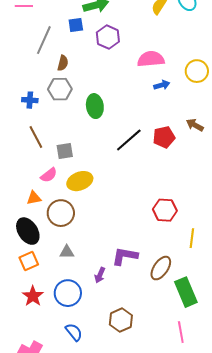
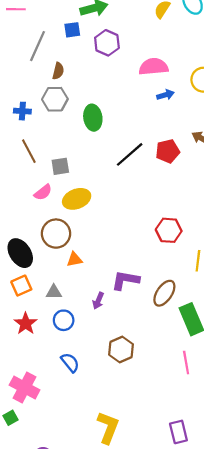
orange triangle: (34, 198) -> (74, 260), moved
gray triangle: (67, 252) -> (54, 292), moved
blue circle: (68, 293) -> (64, 320), size x0.7

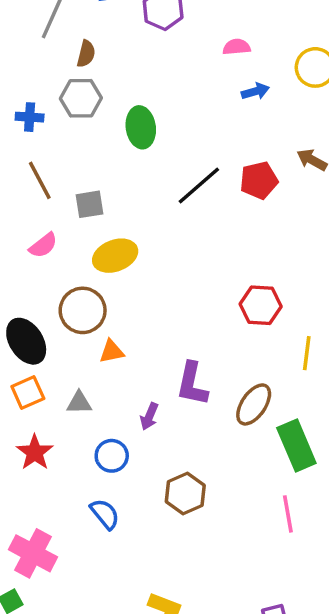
pink semicircle: (154, 67) -> (237, 47), size x0.6
pink semicircle: (43, 192) -> (43, 245), moved
purple L-shape: (125, 280) -> (192, 384), turned -88
blue circle: (64, 320) -> (112, 456), moved

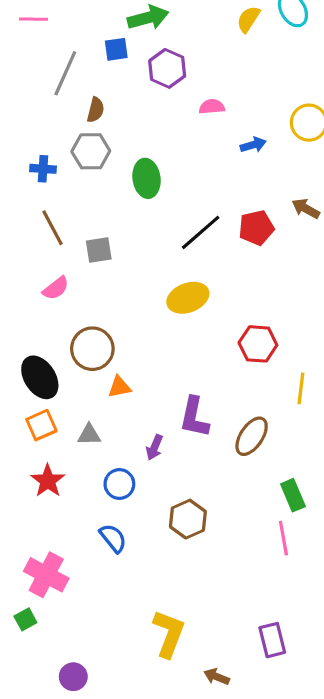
pink semicircle: (237, 47) -> (212, 107), moved
yellow ellipse: (115, 256) -> (188, 298), moved
green rectangle: (296, 446) -> (293, 495), moved, size x0.7

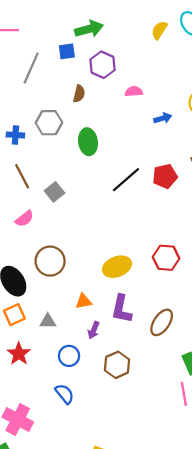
brown semicircle: (96, 110) -> (79, 94), moved
gray square: (99, 250) -> (55, 192), turned -30
yellow ellipse: (188, 298) -> (117, 267), moved
orange triangle: (119, 387) -> (84, 301), moved
brown hexagon: (188, 519) -> (117, 365), moved

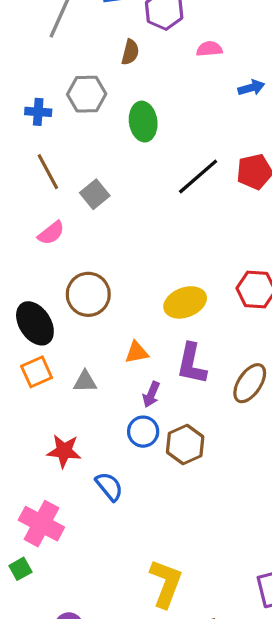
red star: (19, 354) -> (64, 451), moved, turned -30
blue circle: (69, 356) -> (143, 432), moved

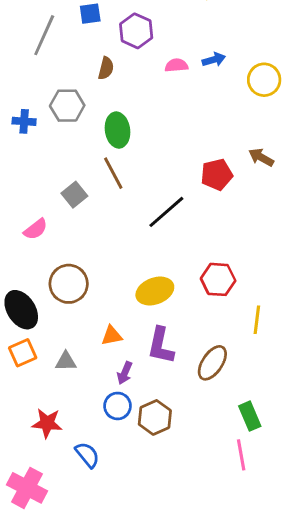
blue arrow: (251, 88) -> (214, 60), moved
brown line: (48, 172) -> (113, 173), moved
black line: (198, 176) -> (166, 212), moved

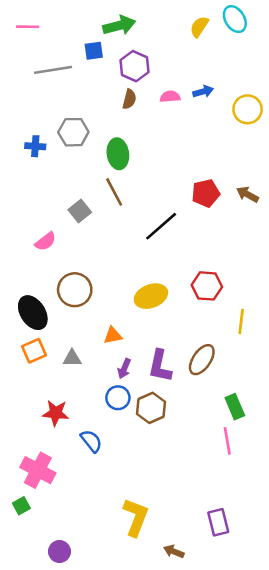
gray line: (44, 35) -> (53, 70), turned 57
brown semicircle: (106, 68) -> (129, 99), moved
brown arrow: (261, 157) -> (248, 194), moved
purple L-shape: (161, 346) -> (160, 366), moved

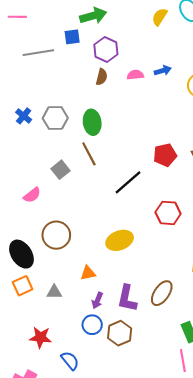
gray hexagon: (73, 132) -> (55, 118), moved
blue cross: (35, 146) -> (24, 116), turned 35
red hexagon: (207, 286) -> (168, 213), moved

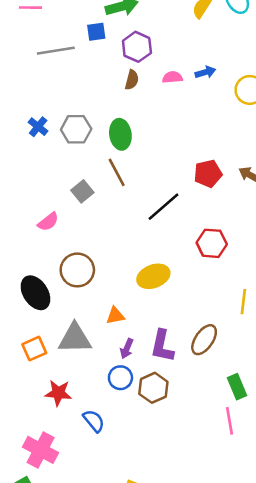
orange square: (23, 286) -> (34, 349), moved
gray triangle: (54, 292) -> (75, 338), size x1.8

